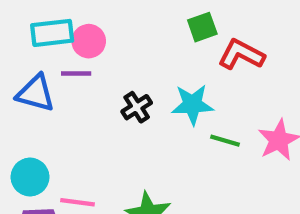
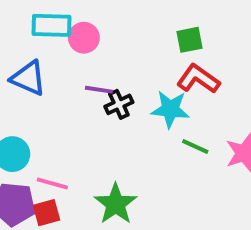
red L-shape: (241, 55) -> (198, 79), moved
purple line: (76, 73) -> (99, 90), moved

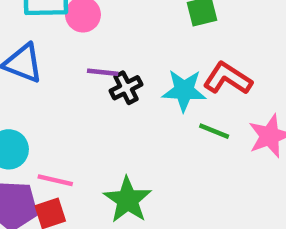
red L-shape: (198, 79) -> (228, 79), moved

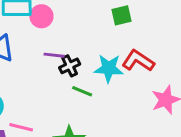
green line: (214, 131) -> (82, 91), moved

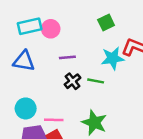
green square: (122, 15) -> (106, 22), moved
black cross: (70, 66) -> (72, 81), moved

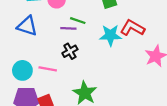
green line: (96, 81) -> (78, 21), moved
pink line: (54, 120) -> (48, 69), moved

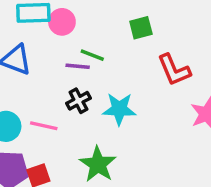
red L-shape: (132, 28) -> (174, 70), turned -145
cyan star: (110, 35) -> (119, 109), moved

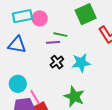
green square: (141, 28) -> (86, 14), size x1.5
pink line: (44, 126) -> (35, 97), moved, turned 56

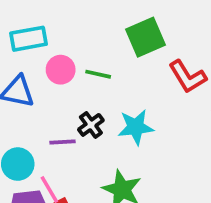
pink circle: (40, 18) -> (61, 70), moved
purple line: (53, 42) -> (62, 142), moved

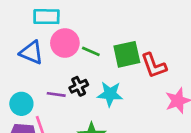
green square: (145, 37) -> (127, 54), moved
pink circle: (61, 70) -> (65, 43), size x1.4

